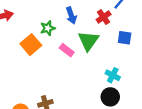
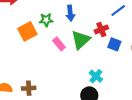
red cross: (104, 17) -> (101, 29), moved

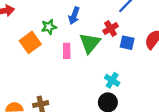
blue arrow: (70, 13) -> (74, 16), turned 35
pink rectangle: (59, 44) -> (67, 51), turned 48

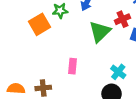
pink rectangle: (67, 51) -> (73, 66), moved

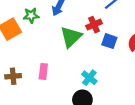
brown cross: (43, 88) -> (13, 76), moved

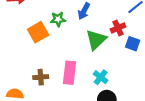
pink rectangle: (43, 72) -> (70, 73), size x1.5
cyan cross: (89, 78) -> (101, 77), moved

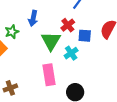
pink rectangle: (70, 73) -> (49, 75), moved
cyan cross: (101, 77) -> (71, 53), moved, turned 32

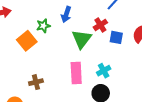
cyan cross: (71, 53) -> (104, 71), moved

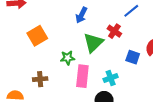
red cross: (100, 25) -> (114, 31), turned -32
green star: (43, 26) -> (68, 58), moved
blue square: (116, 37) -> (133, 57), moved

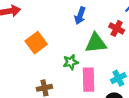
green triangle: (93, 43) -> (96, 43), turned 45

